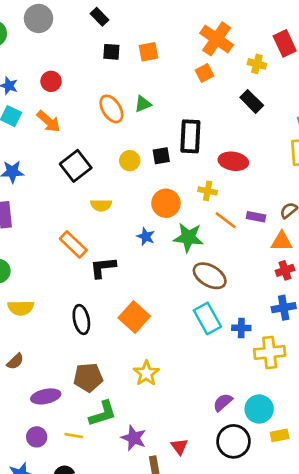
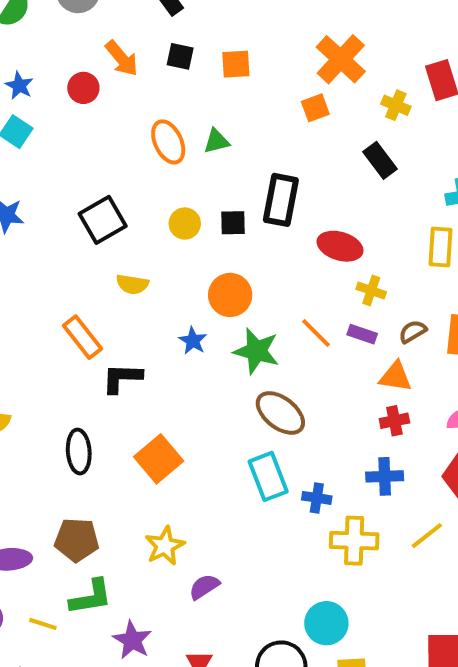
orange arrow: (49, 121) -> (122, 58), moved
yellow cross: (208, 191) -> (371, 290), moved
purple semicircle: (223, 402) -> (204, 587), moved

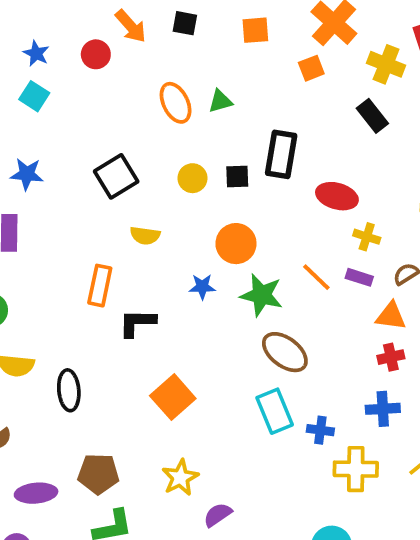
orange square: (236, 64) -> (255, 30), moved
yellow cross: (396, 105) -> (386, 64), size x1.4
orange rectangle: (83, 337) -> (100, 286), turned 51
blue star: (193, 341) -> (202, 287), turned -30
black ellipse: (79, 452) -> (69, 390), moved

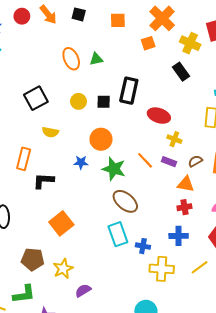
red circle: (96, 54) -> (22, 16), moved
brown pentagon: (98, 474) -> (33, 259), moved

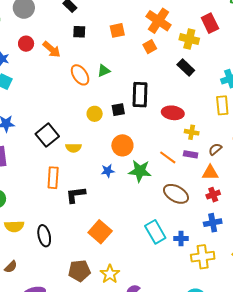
orange arrow: (48, 15) -> (52, 49), moved
black square: (36, 98) -> (47, 135), moved
brown ellipse: (125, 201) -> (176, 194), moved

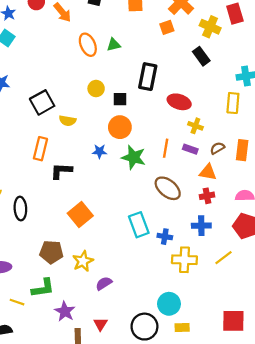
black square: (118, 110) -> (120, 99), moved
orange line: (168, 157) -> (166, 148), turned 54

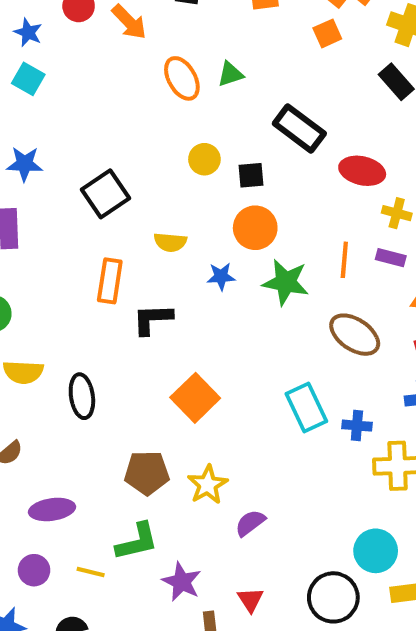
black rectangle: (148, 77) -> (299, 129), turned -60
yellow semicircle: (68, 121) -> (170, 242), moved

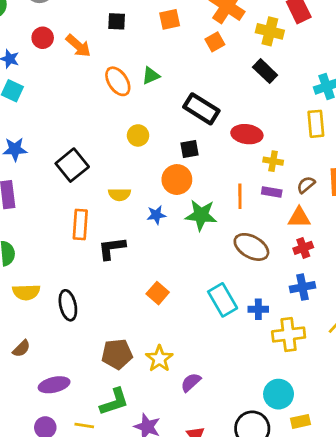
black square: (251, 175) -> (190, 149), moved
orange square: (195, 398) -> (158, 293), moved, size x0.7

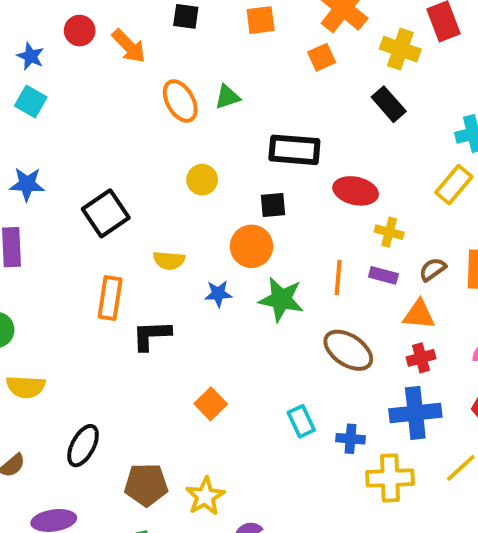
black rectangle: (201, 109) -> (294, 150), turned -32
yellow rectangle: (316, 124) -> (454, 185), turned 40
blue cross: (303, 287) -> (415, 413), size x1.4
cyan rectangle: (223, 300) -> (301, 421), size x0.7
black ellipse: (68, 305) -> (83, 446), moved, turned 36

